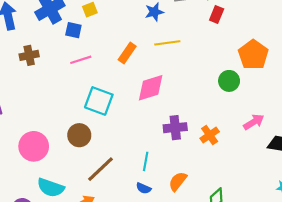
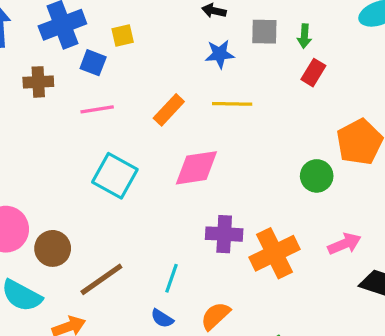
brown cross: (29, 55) -> (38, 82), moved
brown circle: (79, 135) -> (53, 248), moved
orange cross: (210, 135) -> (275, 253), size x1.6

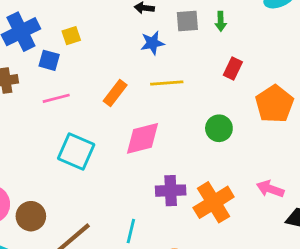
red rectangle: (313, 73) -> (233, 68), moved
green circle: (317, 176) -> (219, 128), moved
pink arrow: (344, 244) -> (270, 189), turned -132

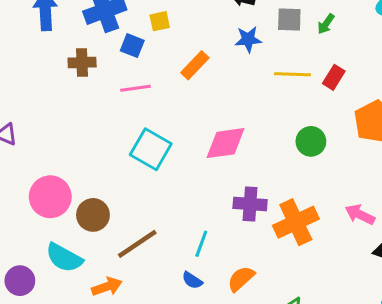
green arrow: (221, 21) -> (326, 24), turned 30
yellow line: (167, 83) -> (292, 74), moved
orange rectangle: (115, 93) -> (195, 65), moved

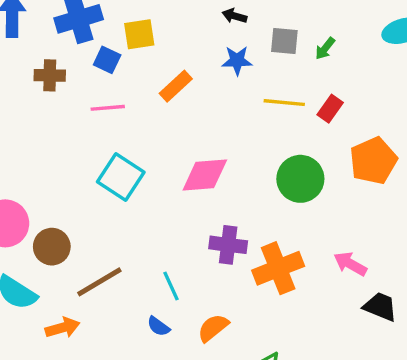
yellow square: (160, 21) -> (139, 34), size x1.4
green circle: (311, 141) -> (300, 179), size x1.4
cyan line: (201, 244) -> (171, 286), turned -48

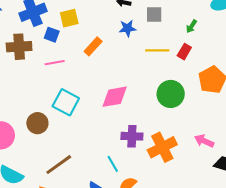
green arrow: (325, 48) -> (192, 26), moved
brown cross: (50, 75) -> (19, 47), size x1.4
brown circle: (52, 247) -> (37, 123), moved
cyan line: (171, 286) -> (113, 164), moved

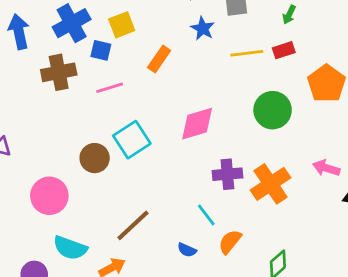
blue star: (128, 28) -> (203, 28), turned -30
red rectangle: (184, 52) -> (284, 50), turned 49
cyan square: (66, 102) -> (132, 140), turned 36
brown circle: (37, 123) -> (95, 158), moved

